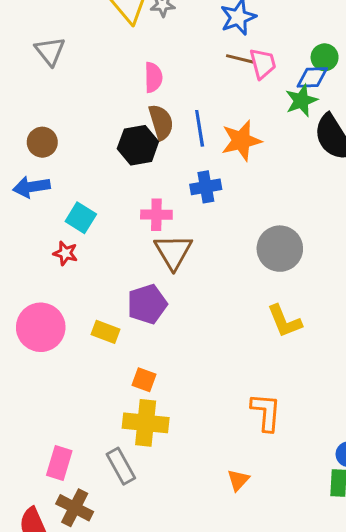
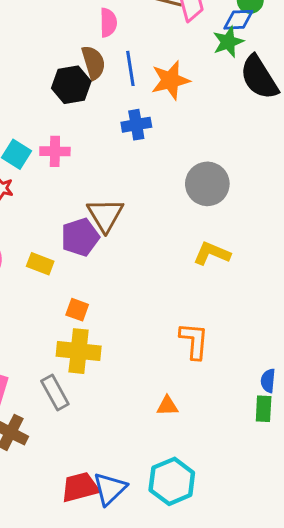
pink semicircle: (153, 77) -> (108, 23), moved
pink cross: (156, 215) -> (55, 151), moved
brown triangle: (173, 252) -> (105, 215), moved
yellow L-shape: (284, 321) -> (212, 253), turned 135
orange triangle: (238, 480) -> (167, 406), turned 45

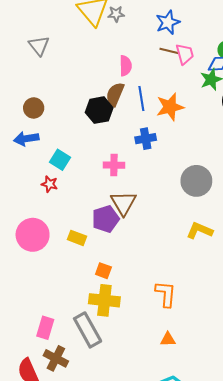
brown semicircle: (93, 63) -> (115, 94), turned -140
pink cross: (55, 151) -> (114, 165), moved
orange L-shape: (194, 341) -> (166, 294), moved
gray rectangle: (55, 393) -> (88, 330), size x1.4

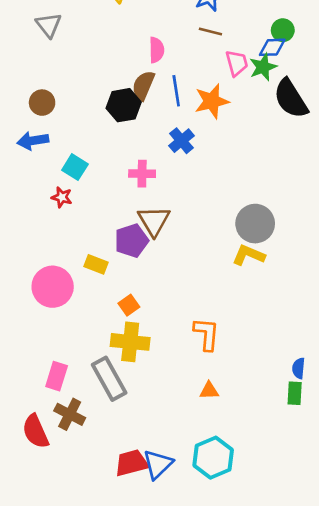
pink trapezoid: (185, 54) -> (237, 63), moved
blue cross: (146, 139) -> (181, 141), turned -30
gray circle: (196, 181) -> (255, 224), moved
pink circle: (33, 235) -> (53, 287), moved
orange square: (103, 271) -> (129, 305), turned 35

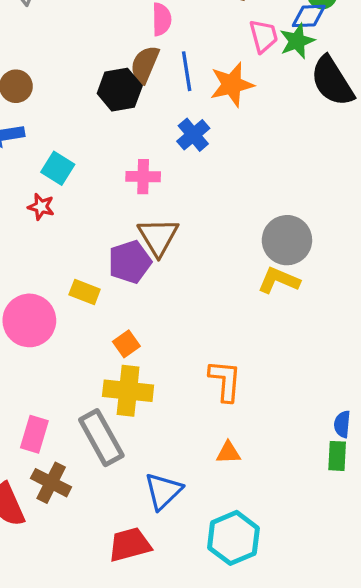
blue triangle: (158, 464) -> (163, 491), moved

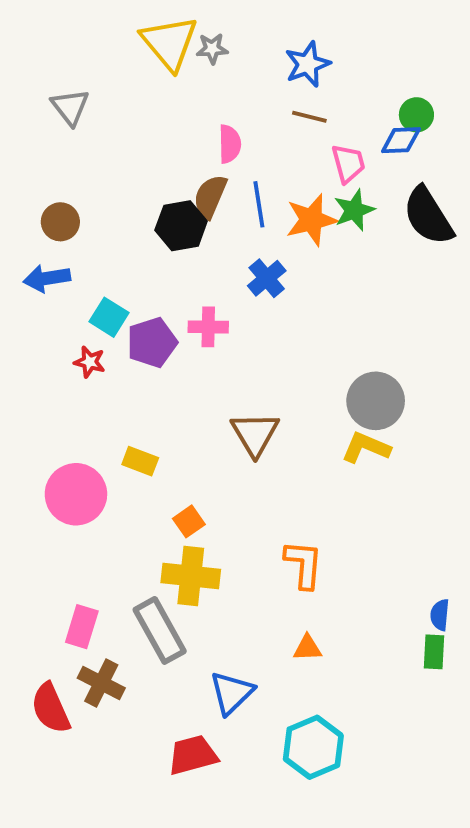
green star: (297, 41) -> (354, 210), moved
brown triangle: (158, 237) -> (255, 434), moved
purple pentagon: (130, 262) -> (152, 342), moved

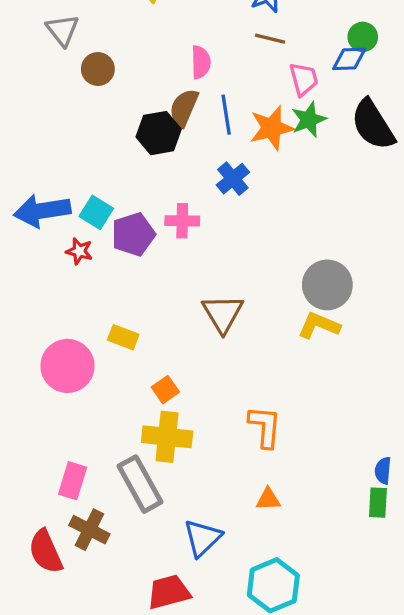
brown circle: (60, 222) -> (98, 69), moved
blue arrow: (47, 278) -> (42, 211), moved, size x1.4

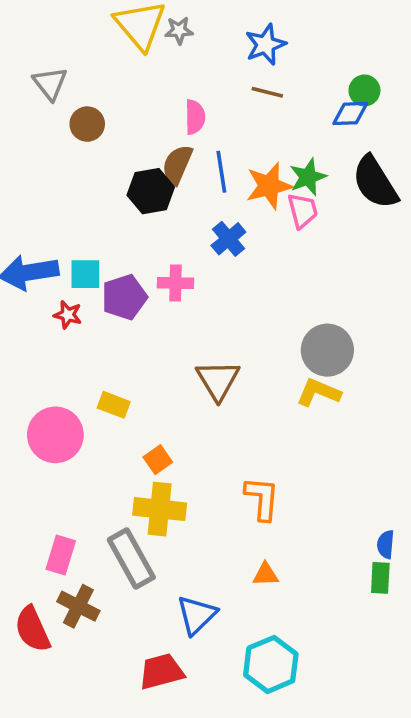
pink trapezoid: (304, 79) -> (303, 211), moved
cyan square: (96, 212) -> (85, 274), turned -32

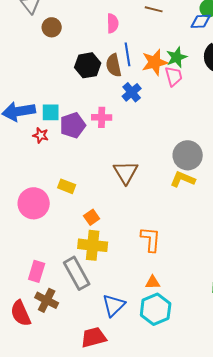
brown semicircle: (177, 165) -> (114, 65), moved, turned -35
cyan hexagon: (271, 664) -> (156, 309), moved

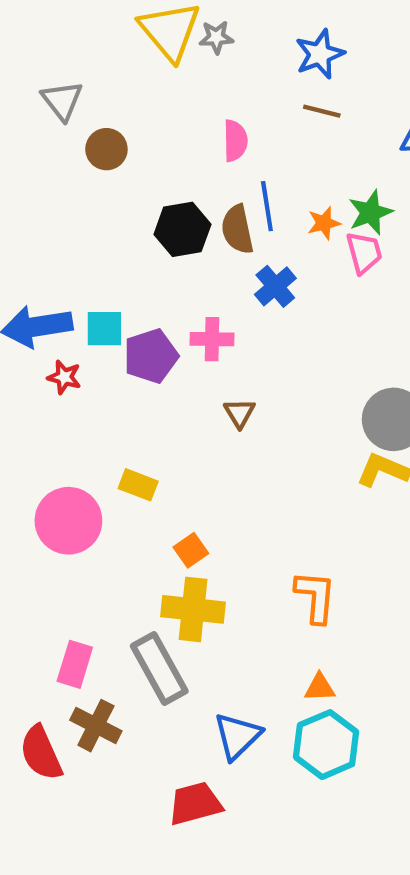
orange star: (155, 62) -> (324, 223), size x0.6
red star: (41, 135) -> (64, 377), moved
brown triangle: (126, 172) -> (239, 413), moved, size x0.6

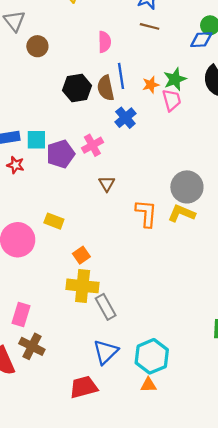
pink cross: (212, 339) -> (92, 145), turned -30
orange L-shape: (315, 597) -> (146, 213), moved
gray rectangle: (159, 669) -> (106, 307), moved, size x0.7
orange triangle: (320, 688) -> (148, 385), moved

